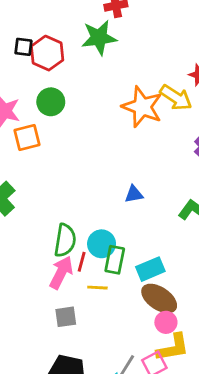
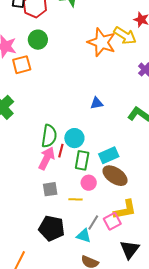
green rectangle: (115, 260) -> (82, 160), moved
yellow line: (97, 288) -> (75, 199), moved
pink circle: (166, 322) -> (89, 183), moved

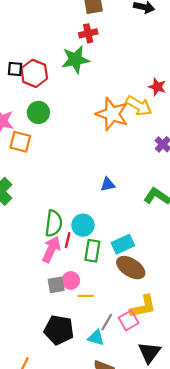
orange square: (22, 65) -> (20, 142), turned 30
pink circle: (89, 183) -> (71, 280), moved

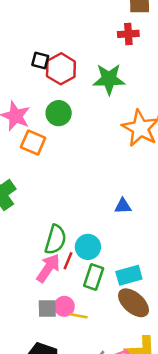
green star: (75, 60) -> (109, 79), moved
yellow line: (86, 296) -> (78, 316), moved

